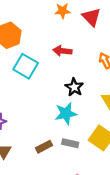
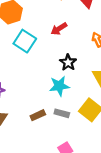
red arrow: (62, 51) -> (59, 29), turned -42

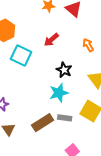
brown rectangle: (38, 115) -> (43, 123), size x1.5

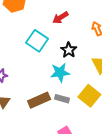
cyan square: (21, 55) -> (37, 41), moved

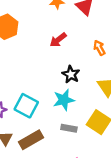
cyan square: (37, 41) -> (26, 106), moved
brown rectangle: (39, 100) -> (31, 140), moved

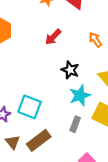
cyan star: (64, 100) -> (80, 95), moved
gray rectangle: (69, 128) -> (75, 124), turned -72

